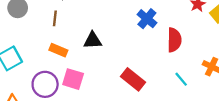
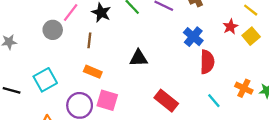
blue cross: (147, 19) -> (193, 37), moved
black triangle: (93, 40) -> (139, 58), moved

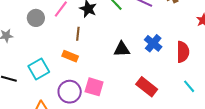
gray circle: (53, 30) -> (36, 18), moved
blue cross: (193, 37) -> (153, 43), moved
orange rectangle: (93, 72) -> (70, 56), moved

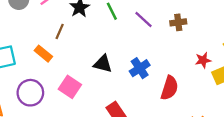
pink square: (94, 87) -> (70, 87), moved

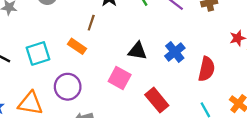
pink square: (70, 87) -> (120, 78), moved

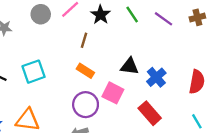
orange rectangle: (77, 46) -> (85, 71), moved
blue cross: (175, 52) -> (156, 77), moved
purple circle: (68, 87) -> (86, 105), moved

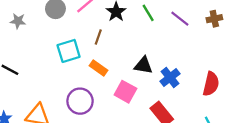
cyan square: (33, 72) -> (69, 51), moved
purple circle: (86, 105) -> (80, 101), moved

